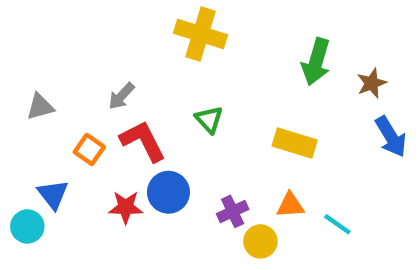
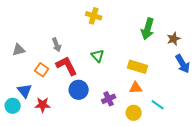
yellow cross: (201, 34) -> (94, 16), size x0.7
gray arrow: (121, 96) -> (57, 45), turned -64
orange triangle: (290, 205) -> (136, 88), moved
red star: (126, 207) -> (43, 105), moved
yellow circle: (260, 241) -> (134, 113), moved

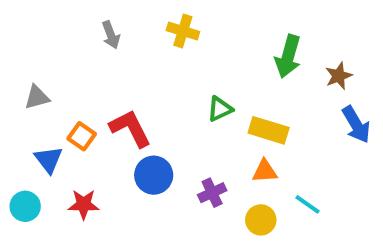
gray arrow: (57, 45) -> (111, 35), moved
green triangle: (98, 56) -> (220, 109), moved, turned 48
blue triangle: (25, 91) -> (49, 160), moved

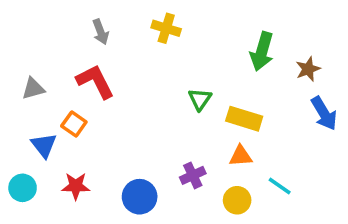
green triangle: (220, 109) -> (200, 99), turned -30
red L-shape: (130, 128) -> (95, 81), moved
blue circle: (154, 175) -> (140, 197), moved

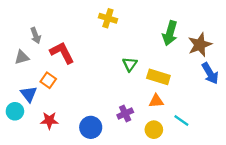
gray arrow: (101, 32) -> (36, 35), moved
brown star: (308, 69) -> (200, 45), size x1.5
cyan circle: (23, 188) -> (15, 111), moved

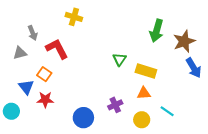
yellow cross: (108, 18) -> (74, 17), moved
cyan circle: (15, 111) -> (11, 111), moved
red star: (49, 120) -> (45, 100), moved

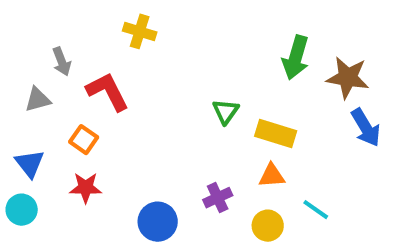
brown star: (184, 41) -> (348, 78), turned 30
blue triangle: (26, 87) -> (30, 164), moved

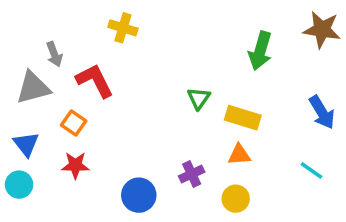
brown star: (348, 78) -> (322, 30), moved
gray triangle: (38, 100) -> (33, 88), size x1.5
cyan line: (316, 210) -> (311, 170), moved

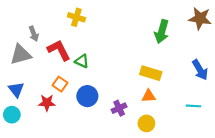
green triangle: (199, 98) -> (82, 61), moved, turned -40
orange square: (74, 123) -> (60, 84), moved
cyan line: (311, 170) -> (193, 106), turned -32
blue circle: (139, 195) -> (87, 96), moved

